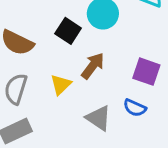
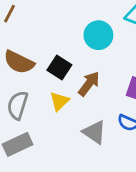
black square: (68, 31) -> (59, 68), moved

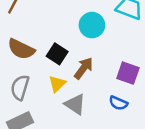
gray triangle: (94, 132) -> (75, 104), moved

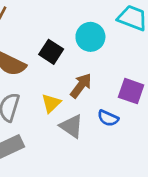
black square: (57, 54) -> (51, 52), moved
blue semicircle: (118, 103) -> (108, 118), moved

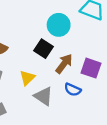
black square: (51, 52) -> (44, 49), moved
brown arrow: (81, 86) -> (64, 64), moved

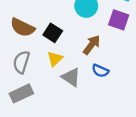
black square: (44, 49) -> (53, 33), moved
purple square: (91, 68) -> (119, 20), moved

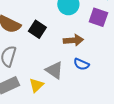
brown arrow: (92, 45) -> (73, 40), turned 48
yellow triangle: (55, 59) -> (36, 85), moved

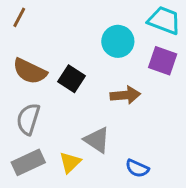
blue semicircle: (81, 64) -> (137, 168), moved

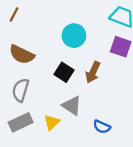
cyan circle: (118, 41) -> (74, 36), moved
black square: (72, 79) -> (64, 72), moved
brown arrow: (125, 95) -> (93, 72), turned 120

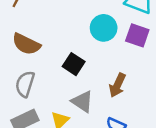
cyan circle: (74, 36) -> (104, 28), moved
brown arrow: (93, 72) -> (117, 85), moved

